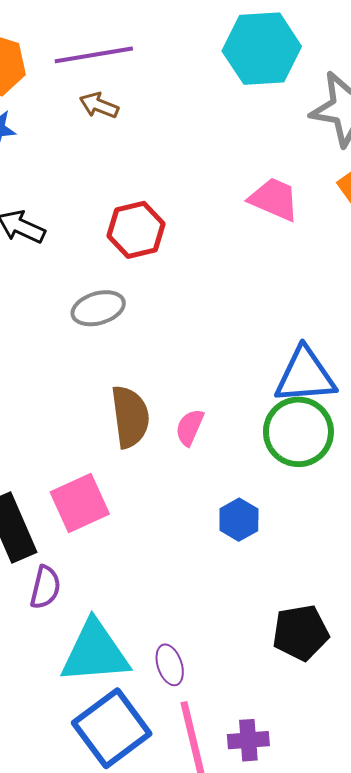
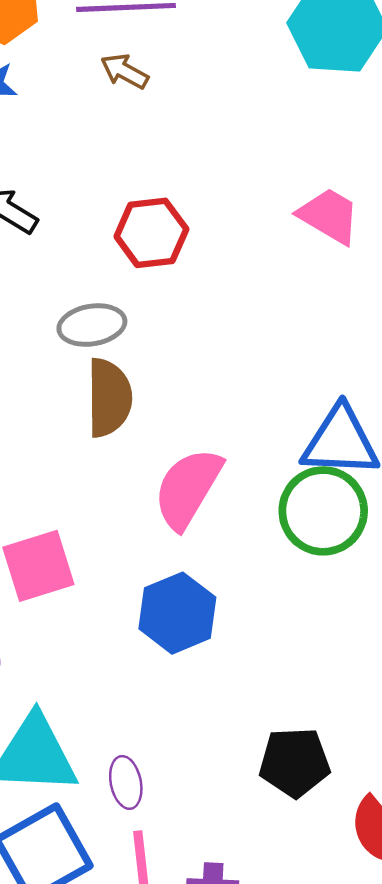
brown semicircle: (130, 417) -> (109, 398), moved
pink semicircle: (190, 427) -> (188, 488), size x1.8
blue hexagon: (239, 520) -> (177, 613), moved, size x1.5

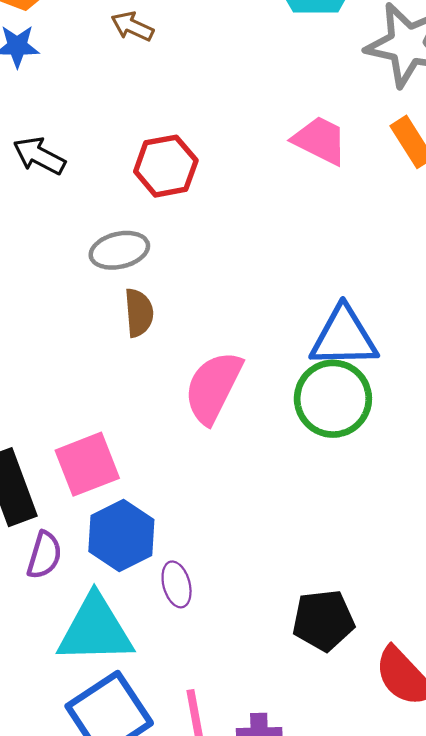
brown semicircle: (109, 398) -> (139, 313), size x0.7
blue hexagon: (177, 613) -> (121, 536), moved
purple ellipse: (126, 782) -> (177, 584), moved

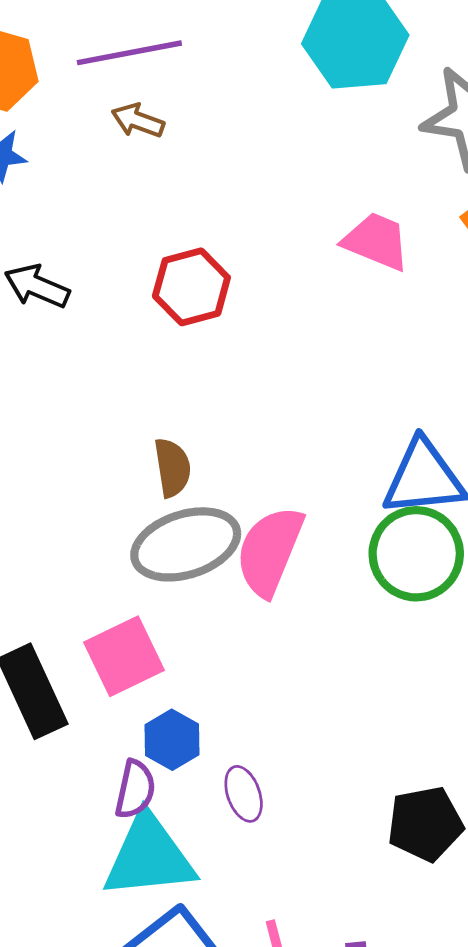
gray ellipse: (119, 250) -> (186, 544), moved, size x1.5
blue hexagon: (121, 536) -> (172, 740), size x0.7
purple semicircle: (44, 555) -> (135, 789), moved

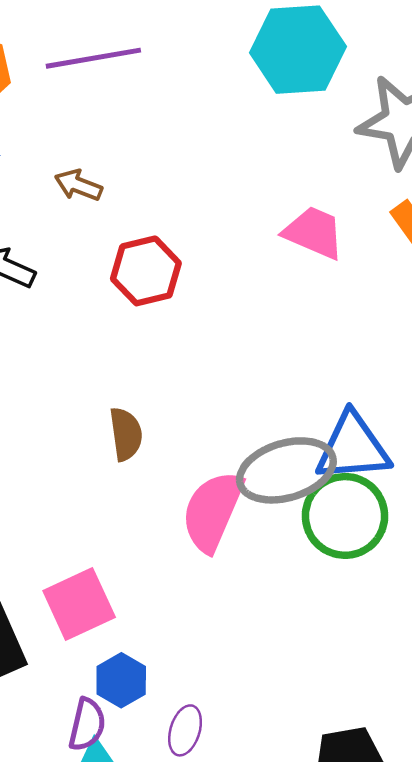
brown arrow: (138, 120) -> (78, 185), moved
gray ellipse: (186, 544) -> (286, 470), moved
purple ellipse: (244, 794) -> (185, 730), turned 36

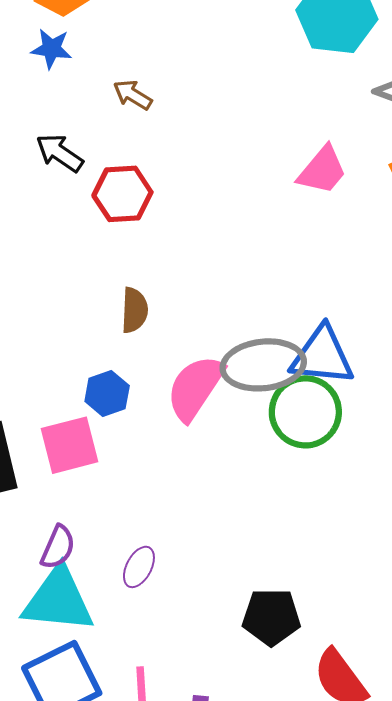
pink trapezoid: (314, 233) -> (322, 170), turned 96
red hexagon: (146, 271) -> (122, 194), moved
blue hexagon: (121, 680) -> (107, 394), moved

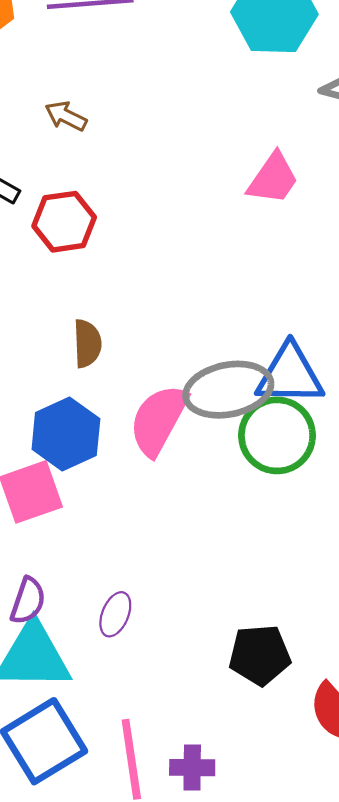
blue hexagon: (107, 394) -> (66, 434), size x1.5

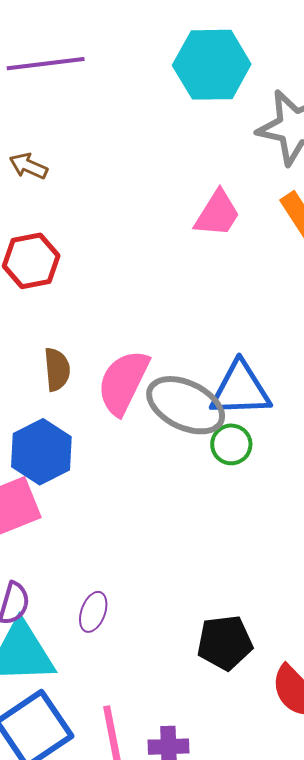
gray ellipse: (228, 390) -> (186, 405), turned 40
pink semicircle: (159, 420) -> (123, 382), moved
green circle: (277, 435) -> (231, 444), size x0.6

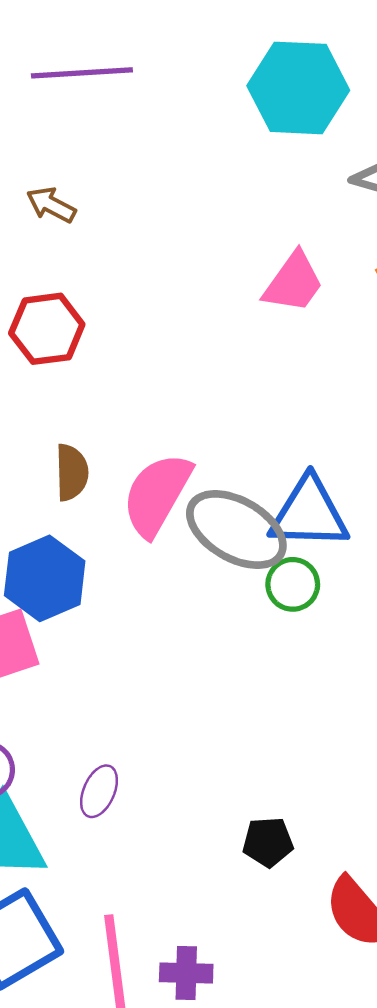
black pentagon: (225, 643) -> (268, 842), size x0.7

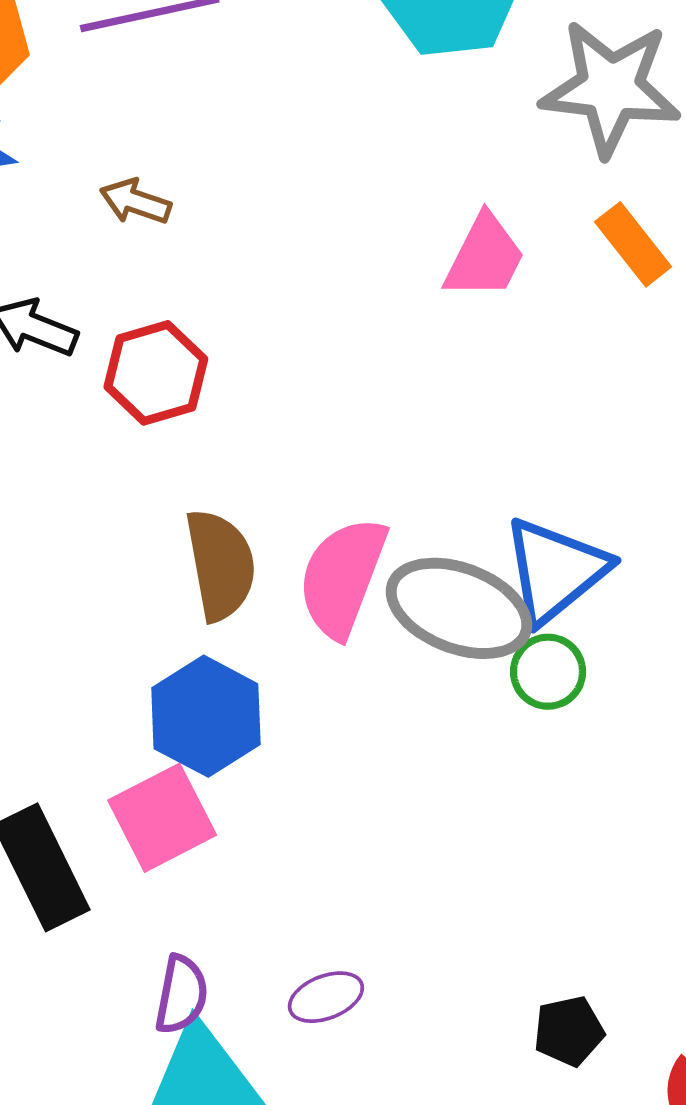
brown semicircle: (72, 472) -> (221, 565), size x1.4
blue triangle: (309, 513) -> (555, 570), turned -32
purple ellipse: (99, 791) -> (326, 997), turned 54

